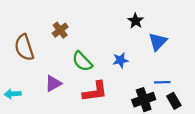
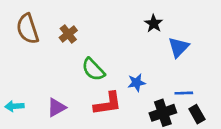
brown semicircle: (24, 47) -> (28, 29), moved
blue star: (121, 60) -> (137, 83), moved
purple triangle: (53, 83) -> (56, 108), moved

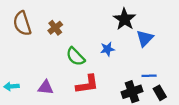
black star: (154, 23) -> (125, 19), size x1.5
blue star: (137, 83) -> (107, 49), moved
purple triangle: (56, 108) -> (46, 87), turned 35

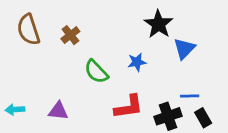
red L-shape: (87, 84) -> (129, 107), moved

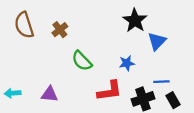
blue star: (137, 62) -> (127, 63), moved

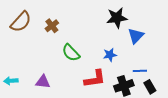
black star: (135, 20) -> (117, 18), turned 30
brown semicircle: (24, 25) -> (21, 22), turned -120

